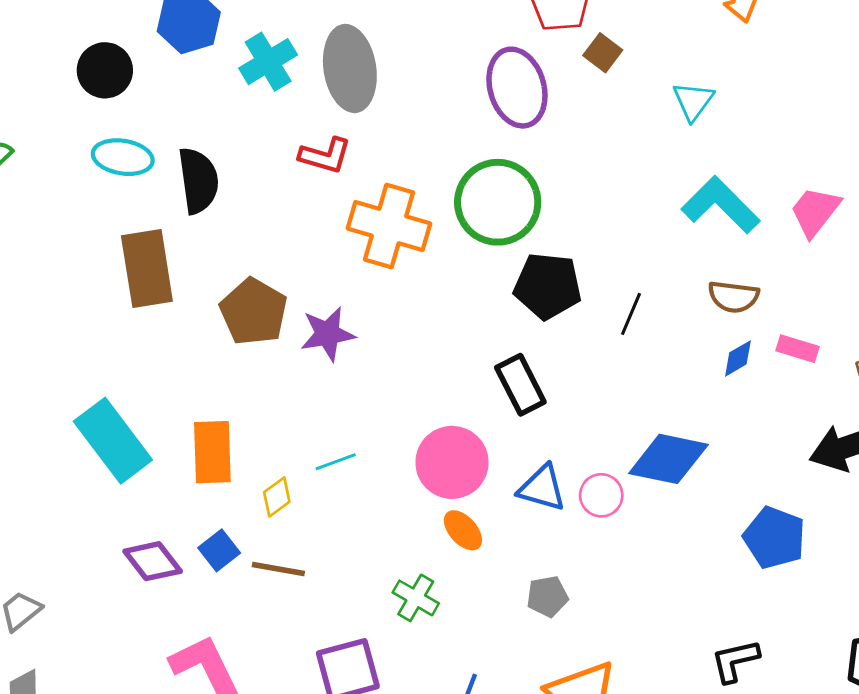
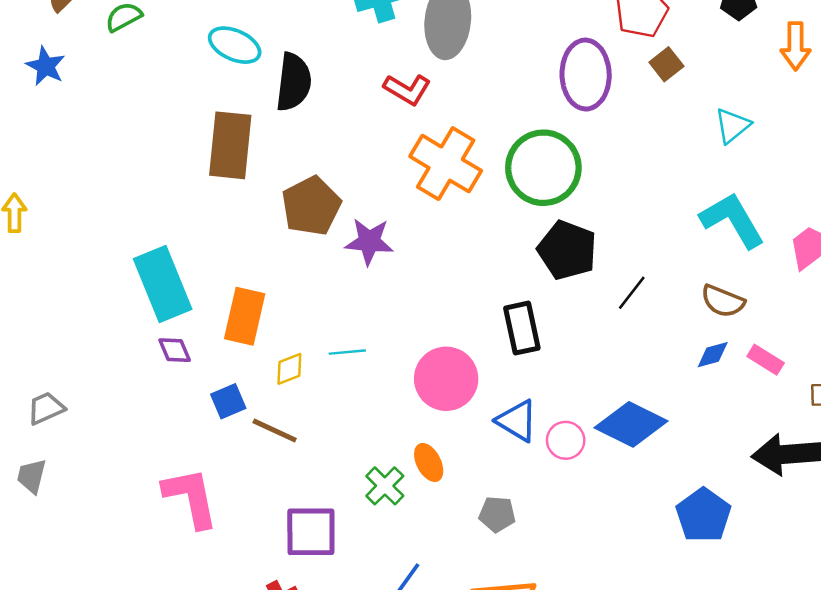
orange ellipse: (463, 530) -> (429, 463), moved
purple diamond: (153, 561) -> (175, 350), moved, size x0.7

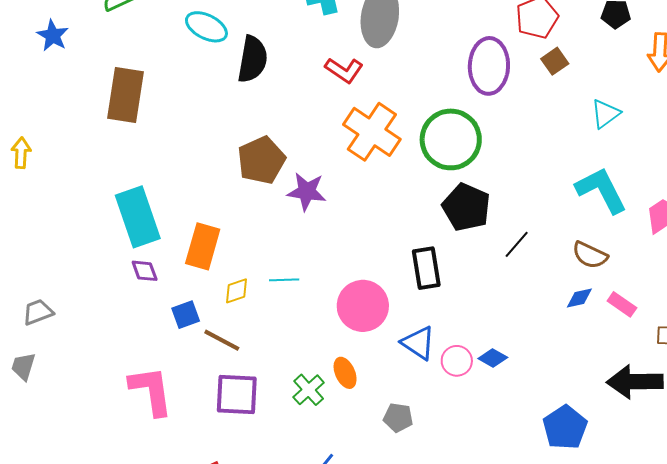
brown rectangle: (230, 145) -> (126, 95), moved
blue diamond: (631, 424) -> (493, 358), moved, size x0.5
purple square: (311, 532) -> (237, 394), moved

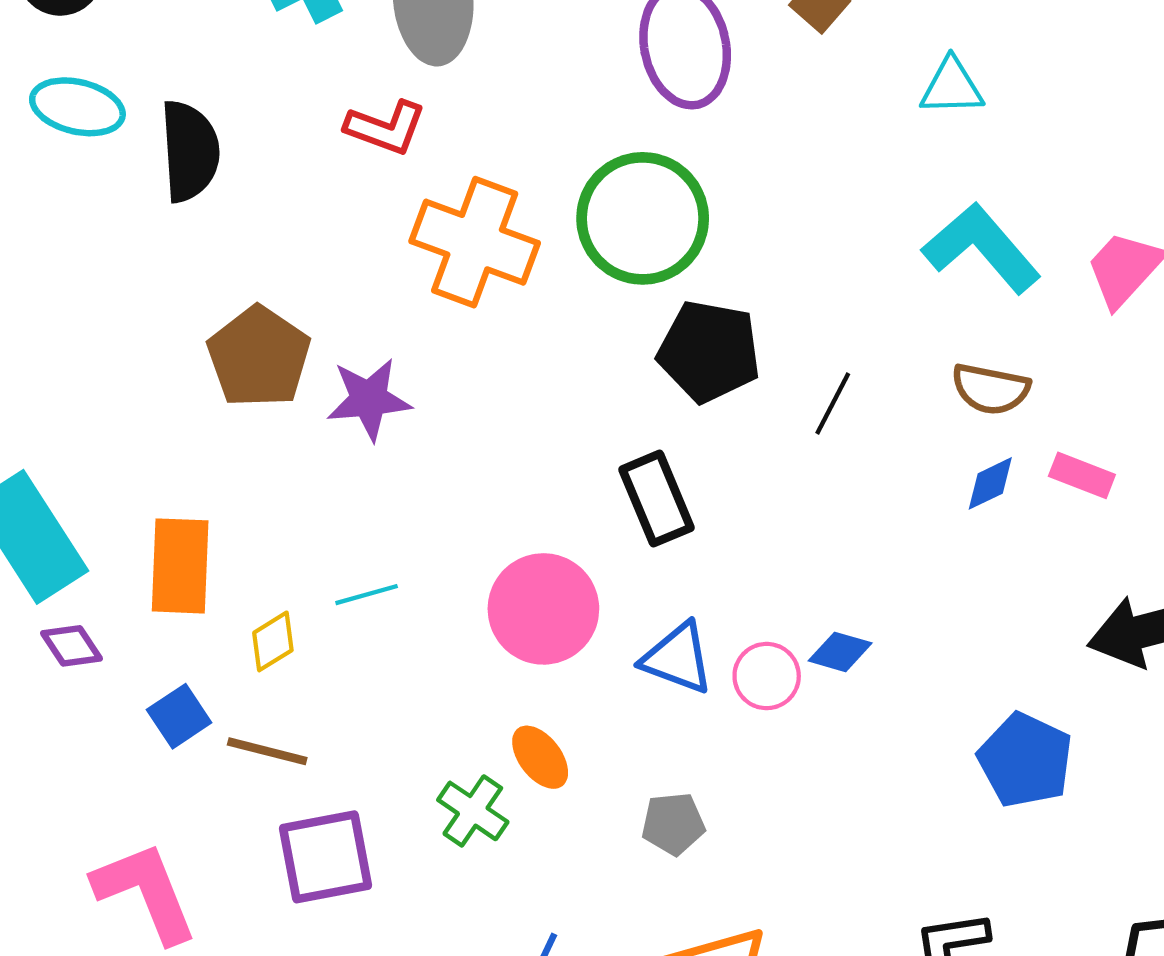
cyan triangle: (605, 114) -> (952, 87), turned 48

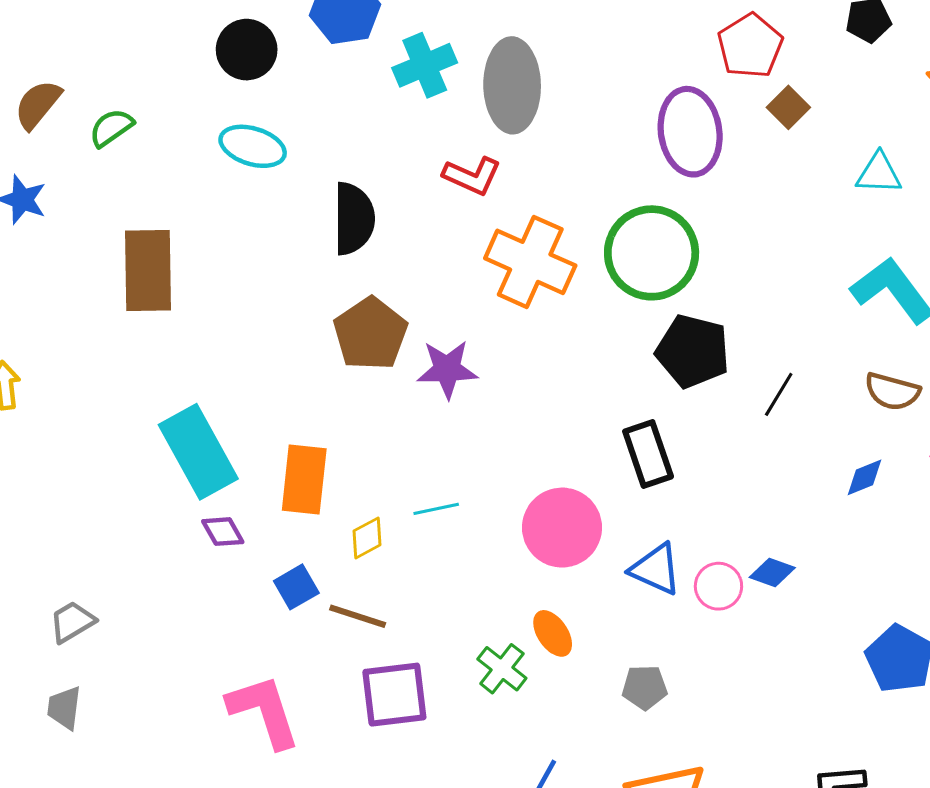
black semicircle: (190, 151) -> (354, 219), moved
blue diamond: (990, 483) -> (865, 477), moved

